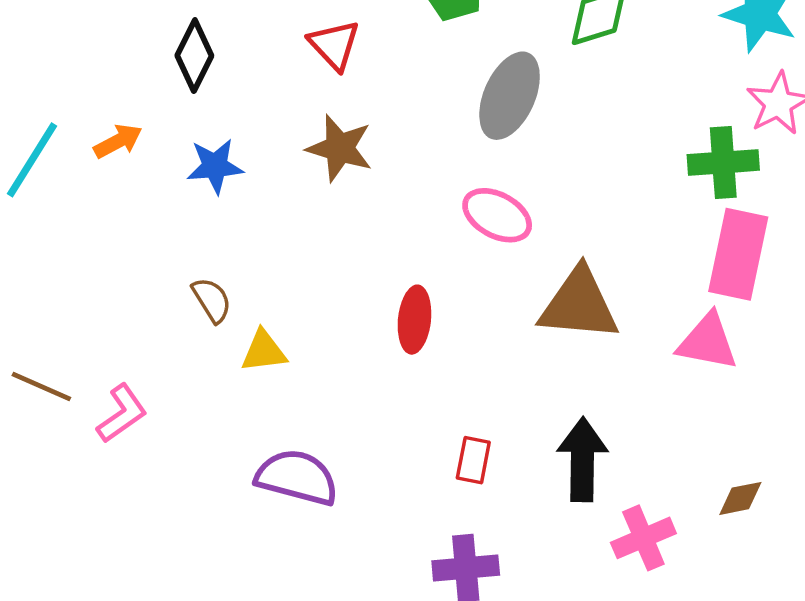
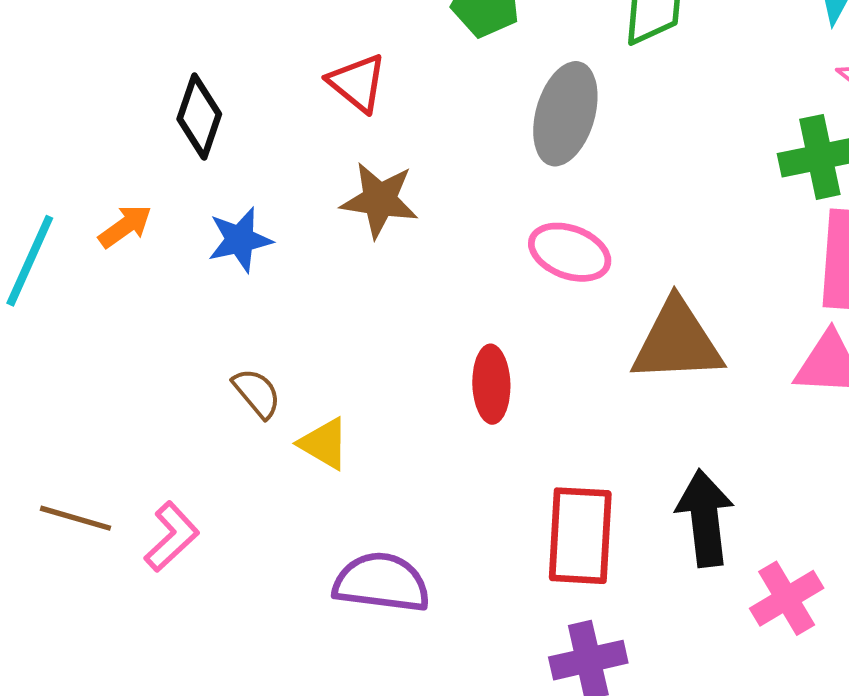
yellow triangle: (264, 351) -> (324, 444), turned 45
red rectangle: (473, 460) -> (580, 536), size x1.8

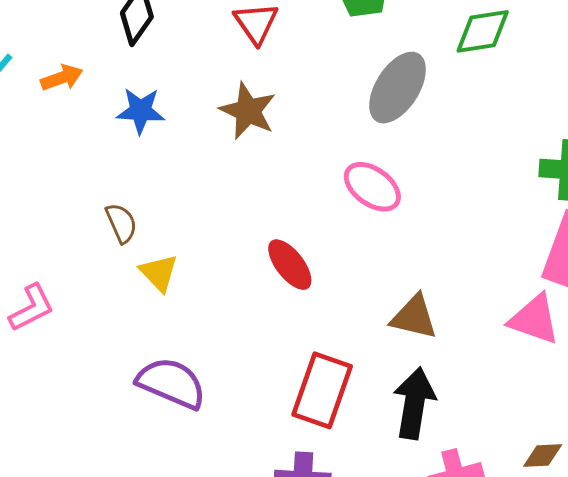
brown triangle: (677, 342) -> (414, 317), moved, size x0.7
red ellipse: (491, 384) -> (290, 265), turned -52

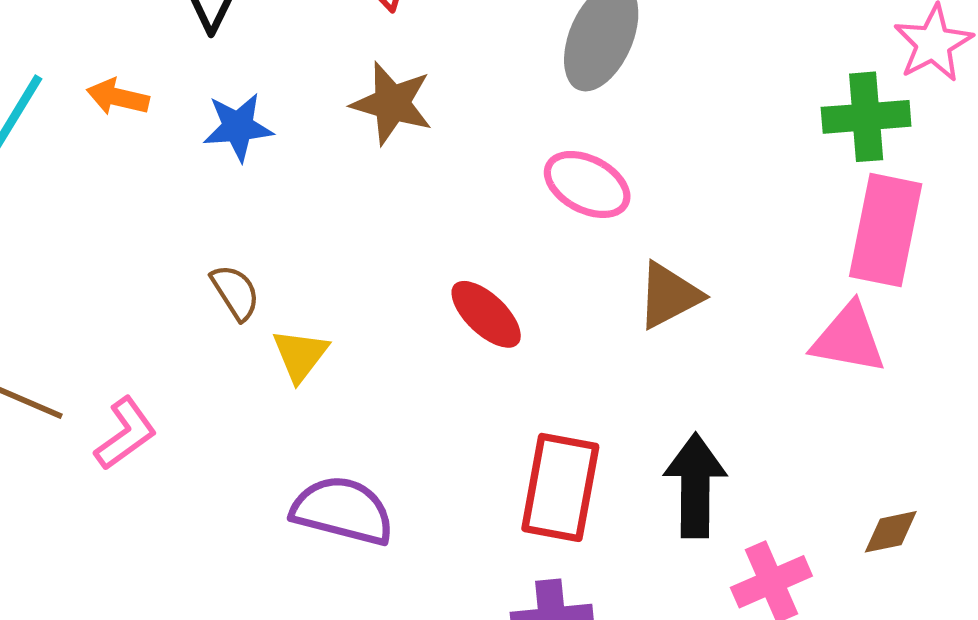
orange arrow: (62, 78) -> (118, 97), turned -138
yellow triangle: (159, 273) -> (300, 355), turned 30
brown triangle: (414, 317) -> (669, 295), moved, turned -32

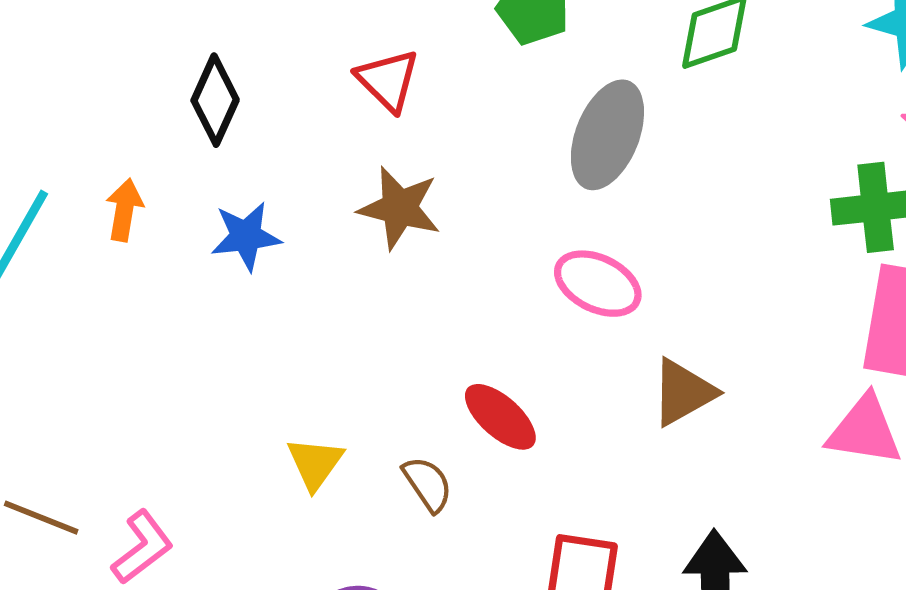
orange arrow: (118, 97) -> (124, 210), turned 88
brown semicircle: (235, 292) -> (428, 484), moved

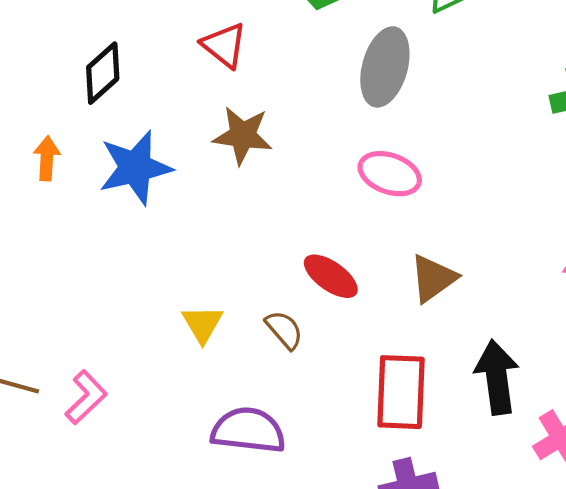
black diamond: (215, 100) -> (103, 73), turned 30
blue star: (246, 236) -> (135, 168), size x1.5
brown triangle: (683, 392) -> (433, 278), moved

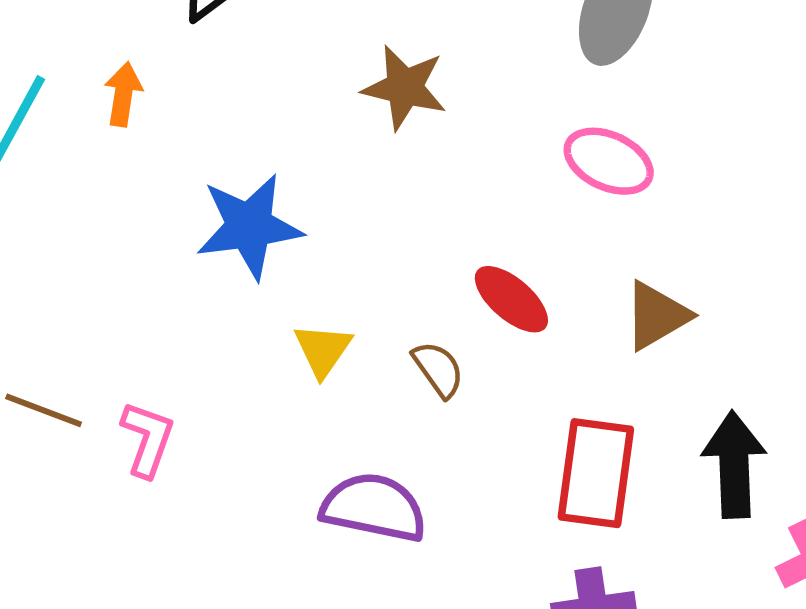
blue star: (135, 168) -> (249, 226), moved
pink L-shape: (86, 397) -> (148, 439), turned -32

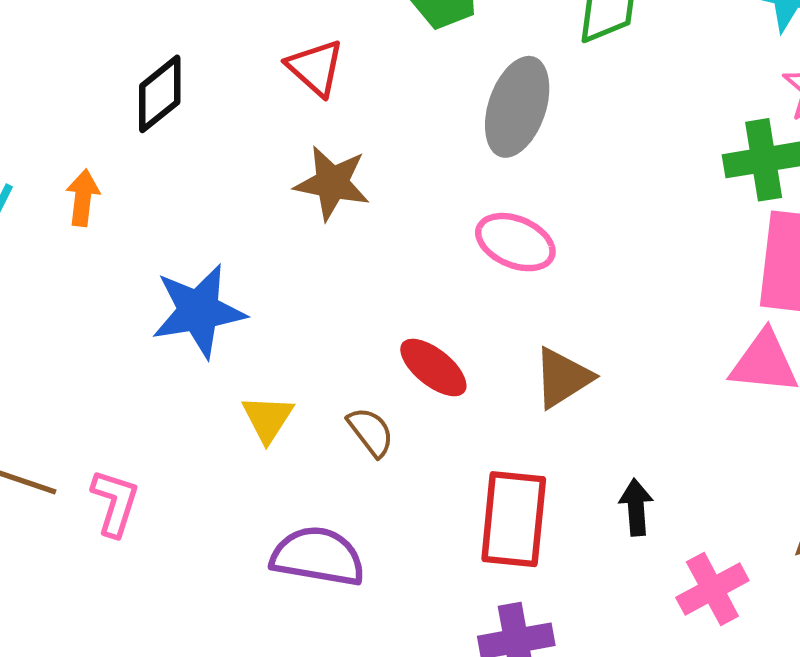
black arrow: (734, 465) -> (636, 507), size x0.6

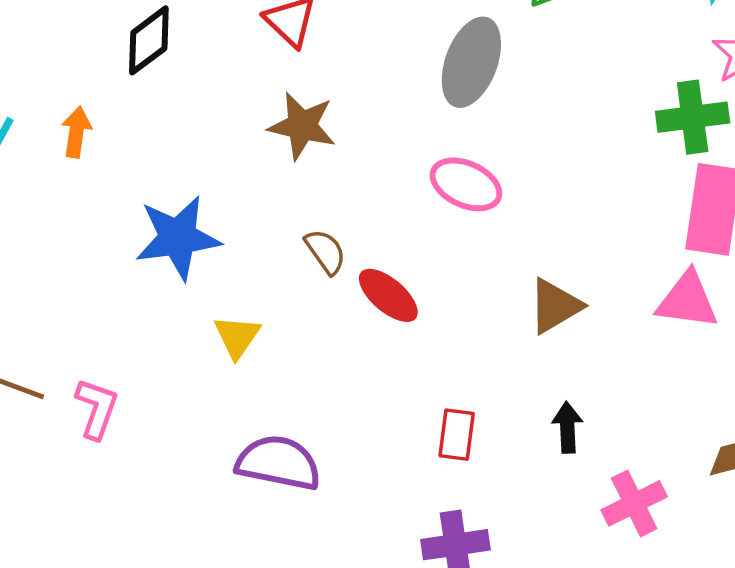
brown triangle: (563, 378) -> (555, 306), moved
brown semicircle: (371, 432) -> (325, 252), moved
red rectangle: (514, 519) -> (457, 435), size x0.6

